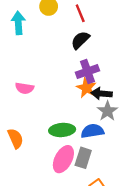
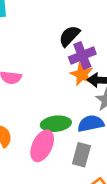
black semicircle: (80, 40) -> (69, 36), moved
pink ellipse: (63, 159) -> (42, 146), moved

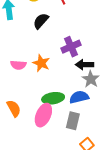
black semicircle: (69, 36) -> (41, 21), moved
orange star: (82, 74) -> (41, 63), moved

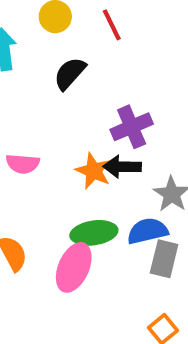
orange star: (41, 63) -> (93, 171), moved
black arrow: (84, 65) -> (122, 167), moved
gray rectangle: (73, 121) -> (164, 259), moved

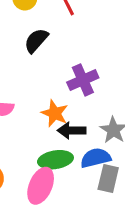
black arrow: (122, 167) -> (72, 130), moved

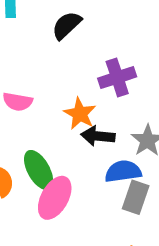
green ellipse: (55, 160) -> (39, 170), moved, turned 64

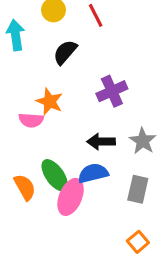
orange star: (80, 114) -> (49, 101), moved
blue semicircle: (123, 171) -> (93, 173), moved

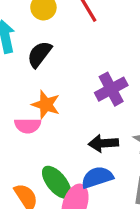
black semicircle: (65, 52) -> (39, 54), moved

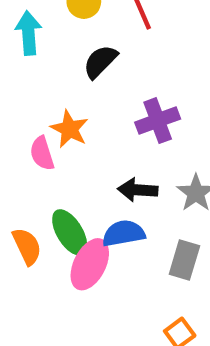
black semicircle: (39, 54) -> (100, 62), moved
pink semicircle: (28, 126) -> (42, 153), turned 65

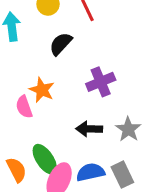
blue semicircle: (124, 233) -> (90, 172), moved
gray rectangle: (184, 260) -> (122, 175), turned -40

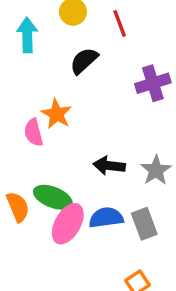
purple cross: (101, 82) -> (153, 83), moved
green ellipse: (45, 159) -> (53, 197), turned -40

